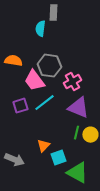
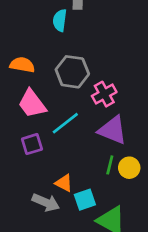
pink trapezoid: (34, 81) -> (32, 104), moved
purple square: (20, 106) -> (32, 144), moved
orange triangle: (43, 146) -> (64, 183), turned -48
gray arrow: (14, 160) -> (46, 202), moved

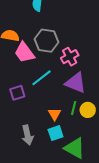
pink trapezoid: (32, 104) -> (24, 53), moved
orange triangle: (64, 183) -> (55, 114), moved, turned 32
gray arrow: (46, 202) -> (27, 135), turned 54

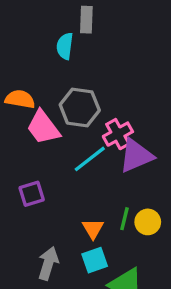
cyan line: (41, 78) -> (90, 159), moved
purple triangle: (76, 83) -> (136, 156), moved, turned -45
gray arrow: (27, 135) -> (48, 263), turned -150

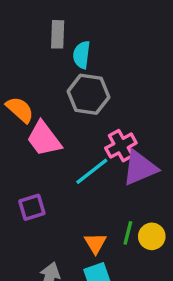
gray rectangle: (86, 20) -> (58, 34), moved
cyan semicircle: (65, 46) -> (82, 55), moved
orange semicircle: (20, 99) -> (20, 110), turned 32
gray hexagon: (80, 108) -> (88, 94), moved

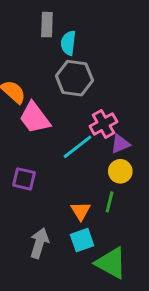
purple triangle: (140, 168) -> (120, 144), size x0.6
purple square: (32, 207) -> (24, 179), turned 30
yellow circle: (152, 236) -> (120, 171), moved

